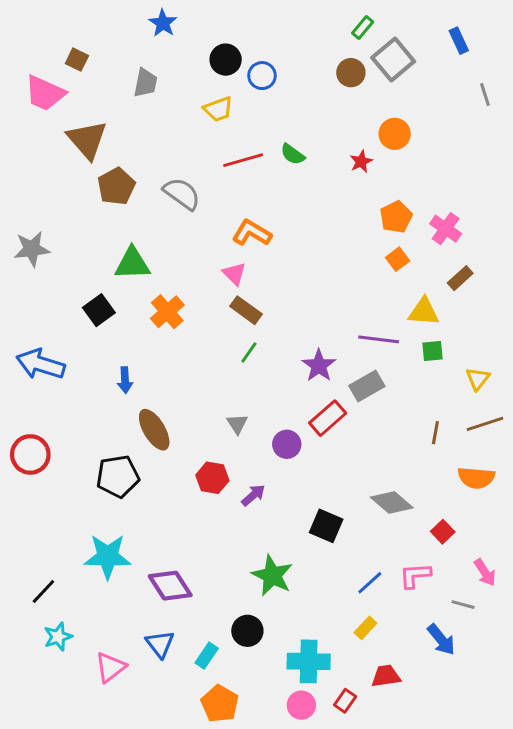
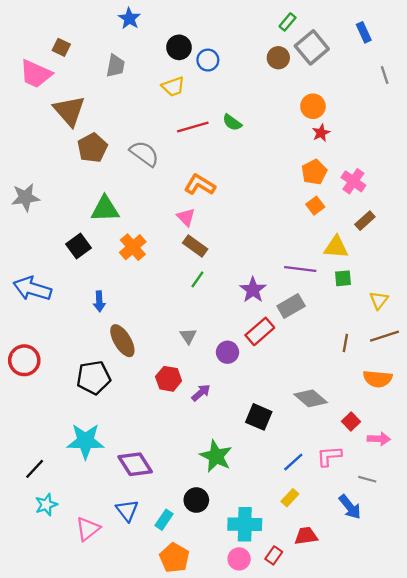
red star: (361, 162) -> (321, 133), moved
pink arrow: (485, 573) -> (379, 439), moved, turned -55

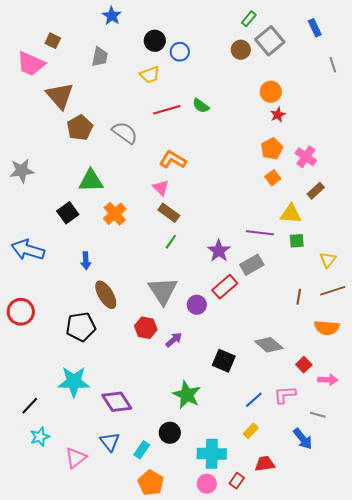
gray triangle: (188, 336) -> (163, 291), size x2.0

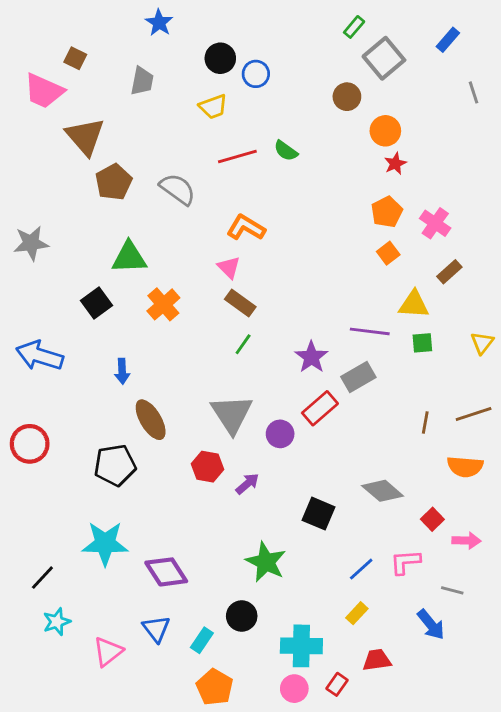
blue rectangle: (315, 28) -> (448, 40), turned 66
brown circle: (241, 50) -> (347, 97), moved
yellow triangle: (328, 260) -> (482, 343), moved

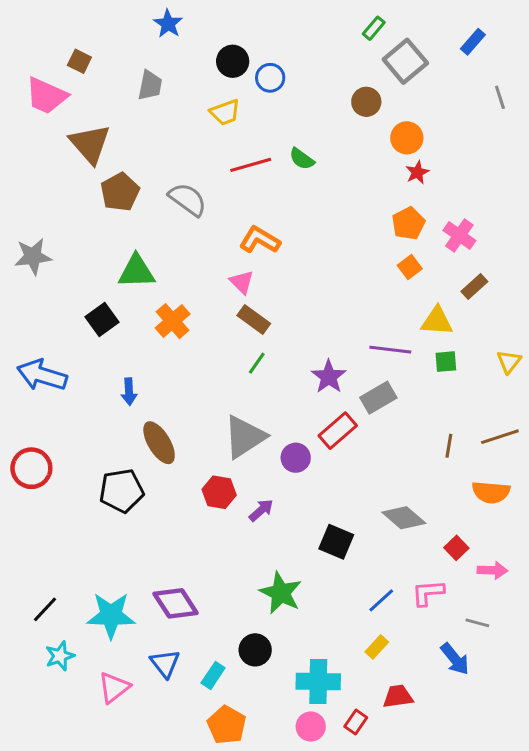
gray triangle: (232, 414) -> (245, 437), turned 30
cyan star: (105, 543) -> (111, 615), moved

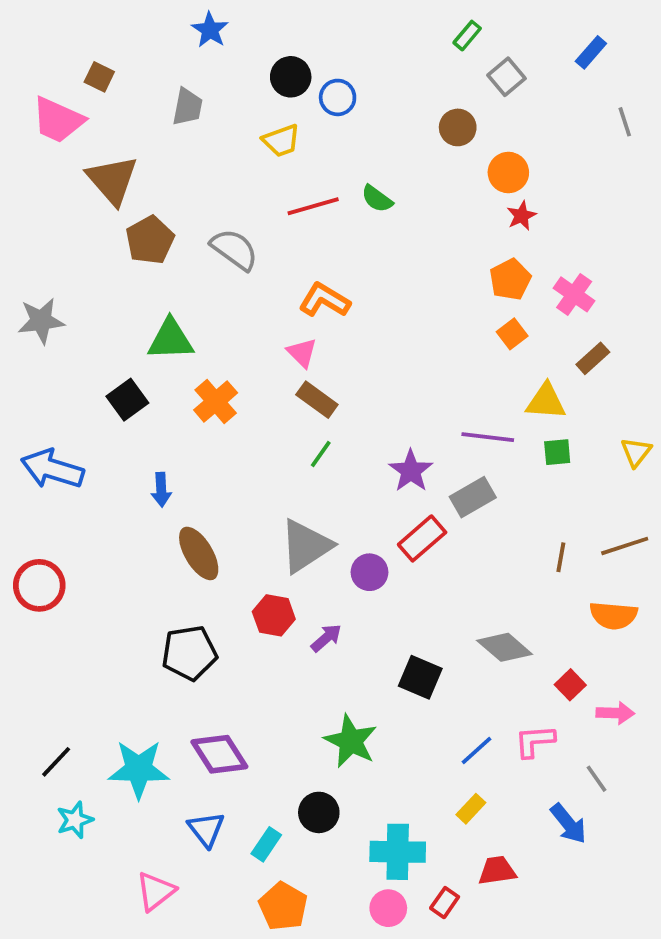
gray square: (405, 61) -> (506, 77), size x0.7
black pentagon: (122, 491) -> (189, 653), moved
gray line: (477, 623) -> (597, 779), turned 40
pink triangle: (114, 687) -> (156, 891), moved

